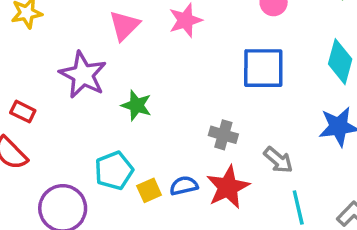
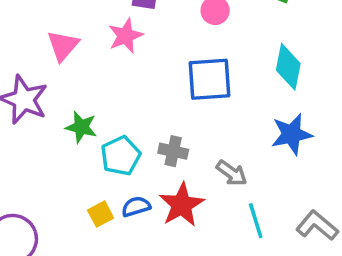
cyan pentagon: (114, 171) -> (121, 156), moved

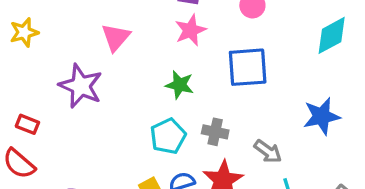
pink star: (126, 36) -> (190, 30), moved
cyan diamond: (288, 67) -> (332, 35), moved, turned 51
green star: (81, 127) -> (180, 85), moved

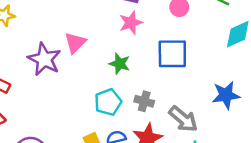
pink triangle: (116, 37) -> (75, 43), moved
gray arrow: (268, 151) -> (183, 119), size x1.4

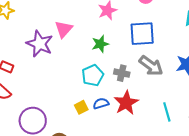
green star: (120, 64) -> (100, 44), turned -30
gray arrow: (183, 119) -> (151, 66), moved

